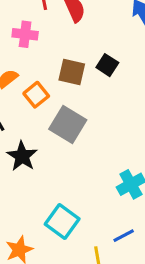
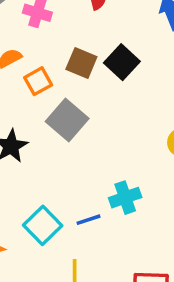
black square: (107, 65) -> (122, 62), size x1.4
blue line: (124, 236) -> (89, 220), moved

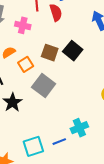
cyan square: (43, 225) -> (33, 146), turned 30

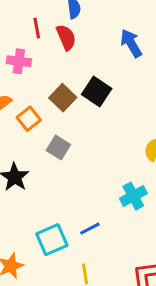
brown square: (50, 53) -> (63, 98), turned 30
gray square: (44, 85) -> (58, 148), size x0.7
cyan cross: (79, 128) -> (133, 196), moved

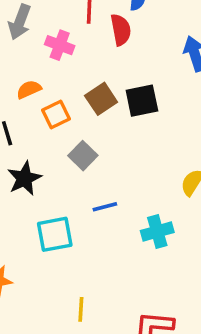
black square: (97, 91) -> (142, 101), turned 32
blue line: (90, 229) -> (105, 207), moved
cyan square: (52, 240) -> (55, 234), moved

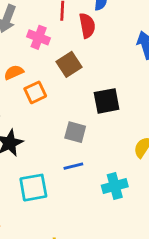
brown square: (101, 99) -> (69, 64), moved
black square: (142, 101) -> (107, 101), moved
gray square: (83, 156) -> (75, 132), moved, turned -30

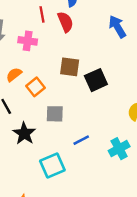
brown square: (69, 64) -> (70, 67), moved, turned -36
gray square: (75, 132) -> (55, 114), moved

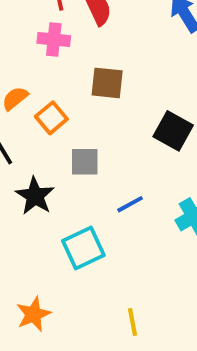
pink cross: (28, 41) -> (54, 40), moved
black square: (96, 80) -> (173, 131), moved, turned -35

